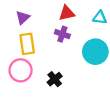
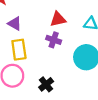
purple triangle: (23, 18) -> (15, 24), turned -48

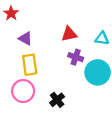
purple cross: (54, 40) -> (76, 57), moved

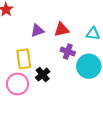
purple triangle: (25, 38) -> (37, 31), moved, turned -48
black cross: (57, 100) -> (43, 75), moved

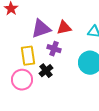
purple triangle: (37, 31) -> (41, 29), size x1.5
purple cross: (68, 51) -> (54, 49), moved

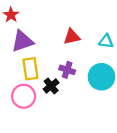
purple triangle: (41, 29) -> (22, 41), moved
purple cross: (54, 49) -> (67, 70), moved

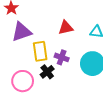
yellow rectangle: (30, 69) -> (40, 51), moved

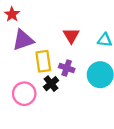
red triangle: (66, 28) -> (71, 36), turned -49

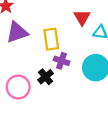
red triangle: (71, 36) -> (82, 17), moved
yellow rectangle: (43, 61) -> (51, 39), moved

